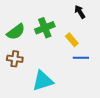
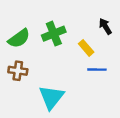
black arrow: (80, 12) -> (105, 26), moved
cyan triangle: (43, 81) -> (51, 97), turned -35

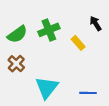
blue line: (97, 70) -> (88, 93), moved
brown cross: (18, 71) -> (16, 64), turned 35

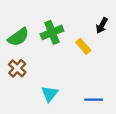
black arrow: (96, 23) -> (102, 25), turned -120
cyan triangle: (47, 88) -> (50, 94), size x0.7

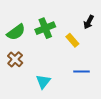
blue line: (94, 100) -> (82, 71), moved

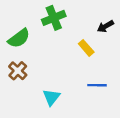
black arrow: (89, 22) -> (105, 26), turned 32
green cross: (45, 28) -> (54, 18), moved

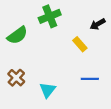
brown cross: (18, 71) -> (16, 78), moved

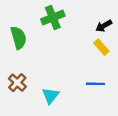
green semicircle: (17, 35) -> (19, 38), turned -70
yellow rectangle: (80, 44) -> (101, 47), moved

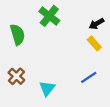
green cross: (53, 18) -> (49, 16), turned -30
blue line: (95, 84) -> (89, 77), turned -35

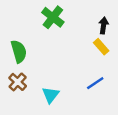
black arrow: (96, 24) -> (103, 26), turned 128
green semicircle: (17, 35) -> (19, 51), moved

